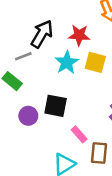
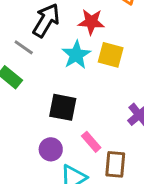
gray line: (23, 56) -> (24, 47), turned 56
purple circle: (28, 116) -> (51, 149), moved

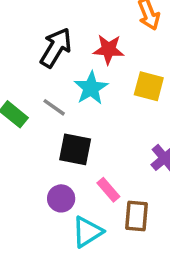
gray line: (24, 47) -> (54, 107), moved
yellow square: (111, 55) -> (149, 86), moved

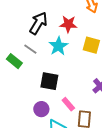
gray line: (54, 107) -> (30, 49), moved

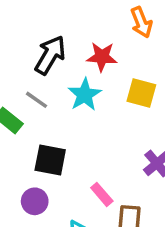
black square: (49, 81) -> (50, 160), moved
purple circle: (41, 109) -> (35, 201), moved

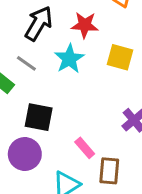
purple circle: (35, 201) -> (25, 154), size x1.4

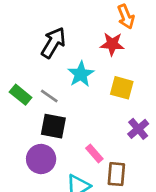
red star: (85, 25) -> (112, 44), moved
yellow square: (120, 57) -> (122, 88), moved
gray line: (26, 63) -> (49, 96), moved

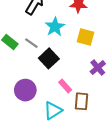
black square: (53, 126) -> (49, 58), moved, turned 36

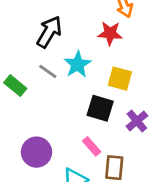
gray line: (31, 43) -> (48, 71), moved
black square: (49, 58) -> (100, 108), moved, turned -30

